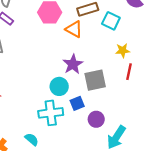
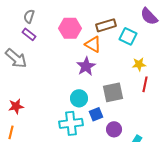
purple star: (73, 64) -> (86, 66), moved

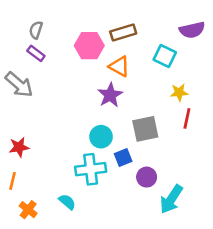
purple semicircle: (149, 16) -> (192, 30), turned -60
brown rectangle: (106, 25) -> (123, 33), moved

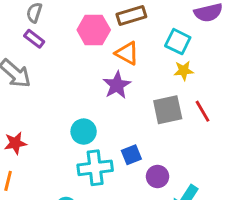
yellow star: (179, 92) -> (184, 71), moved
red line: (187, 118) -> (202, 111), turned -42
gray square: (145, 129) -> (168, 110), moved
cyan circle: (101, 137) -> (84, 132), moved

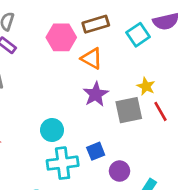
cyan square: (178, 42) -> (138, 35), moved, turned 30
yellow star: (184, 71) -> (146, 86), moved, turned 30
purple star: (117, 85) -> (96, 94), moved

